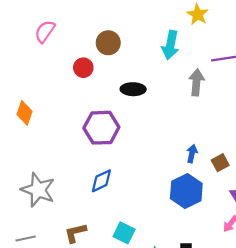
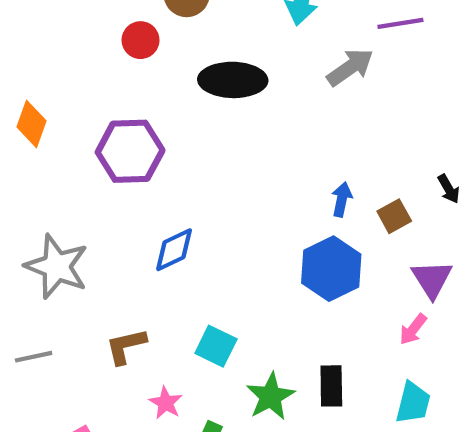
gray arrow: (196, 82) -> (350, 67), turned 50
black ellipse: (133, 89) -> (233, 80), size x1.4
purple hexagon: (101, 128) -> (130, 151), moved

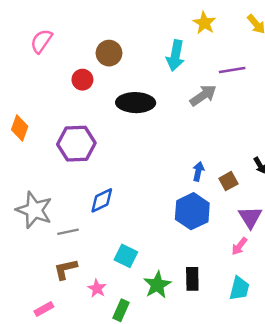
brown L-shape: (126, 346) -> (66, 269), moved
gray line: (34, 357) -> (68, 232), moved

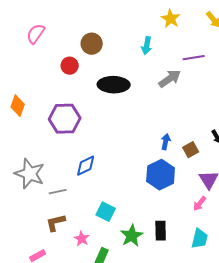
cyan arrow: (175, 56) -> (147, 46), size x0.7

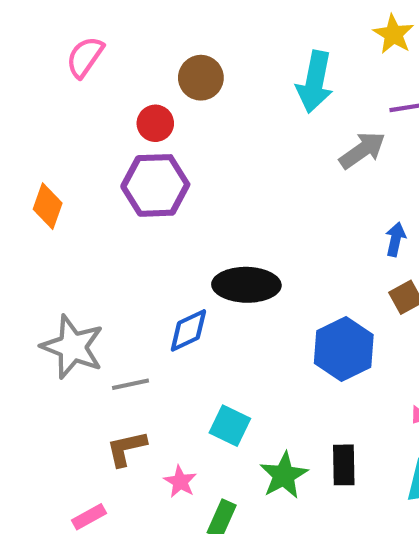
yellow star: (171, 19) -> (393, 34), moved
cyan arrow: (147, 46) -> (315, 82), size x1.6
black ellipse: (114, 85) -> (246, 285), moved
purple hexagon: (65, 119) -> (155, 185), moved
blue arrow: (166, 142) -> (396, 239), moved

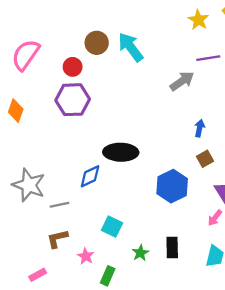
pink semicircle: (85, 57) -> (26, 55), moved, size x1.4
cyan arrow: (315, 82) -> (131, 47), moved, turned 132
green star: (284, 475) -> (140, 253), size x0.7

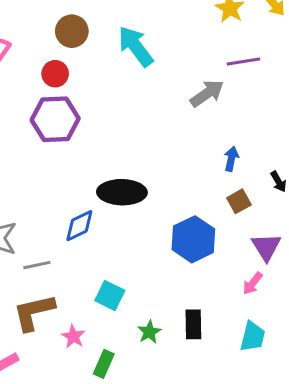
brown circle: (97, 43) -> (72, 31), moved
brown L-shape: (57, 239) -> (34, 312), size x1.4

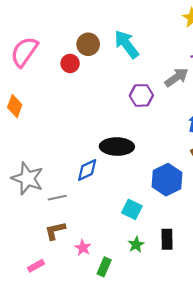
brown circle: (72, 31) -> (88, 44), moved
purple hexagon: (55, 119) -> (141, 95), moved, size x0.7
cyan square: (110, 295) -> (132, 209), moved
brown L-shape: (34, 312) -> (55, 231), size x0.7

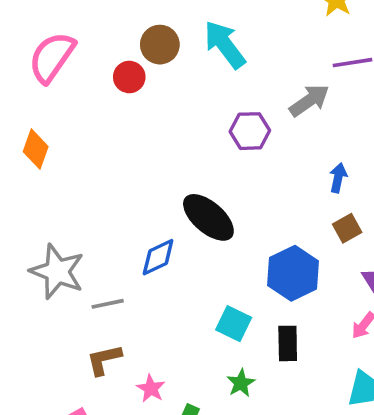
black ellipse: (117, 147) -> (208, 217), turned 40
black rectangle: (167, 239) -> (288, 343), moved

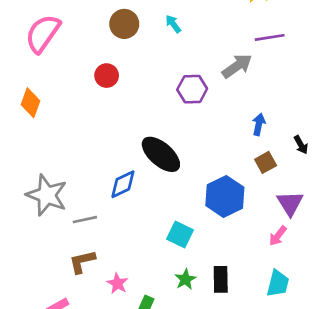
cyan arrow: (225, 45) -> (173, 24), size x0.5
red circle: (129, 77) -> (107, 76), moved
black rectangle: (288, 343) -> (221, 279), moved

